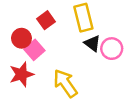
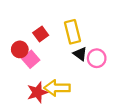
red star: (21, 74) -> (37, 92), moved
yellow arrow: (65, 83) -> (57, 88), turned -55

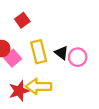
yellow rectangle: (73, 32) -> (39, 52), moved
red square: (41, 34) -> (22, 20), moved

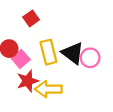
black triangle: (61, 53) -> (73, 53), size x1.5
red star: (19, 91) -> (28, 81), moved

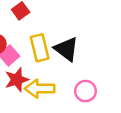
pink circle: (90, 58) -> (85, 91), moved

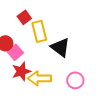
yellow rectangle: (40, 48) -> (39, 31), moved

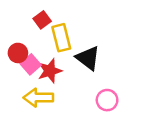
red star: (21, 71) -> (50, 71), moved
yellow arrow: (39, 78) -> (38, 98), moved

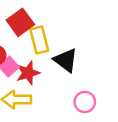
red square: (42, 20) -> (20, 22), size x1.5

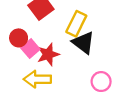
yellow rectangle: (39, 40) -> (76, 24), moved, turned 40

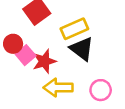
yellow rectangle: (76, 24) -> (74, 29), turned 40
yellow arrow: (37, 79) -> (58, 88), moved

